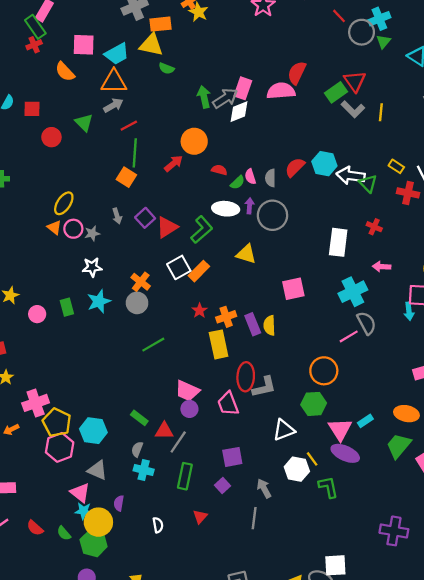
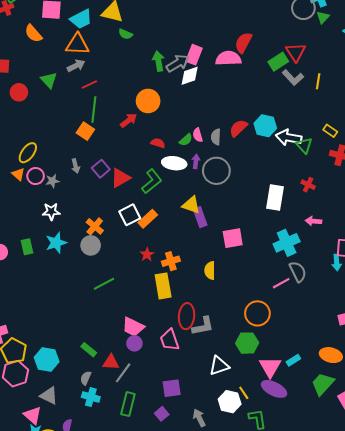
red semicircle: (219, 170) -> (158, 143), moved
purple rectangle: (253, 324) -> (200, 217), moved

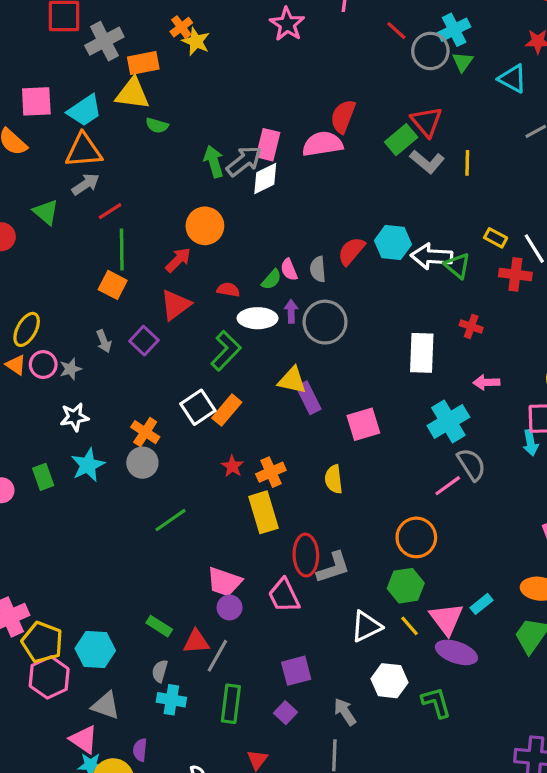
red triangle: (120, 178) -> (176, 305), moved
yellow line: (244, 393) -> (410, 626), moved

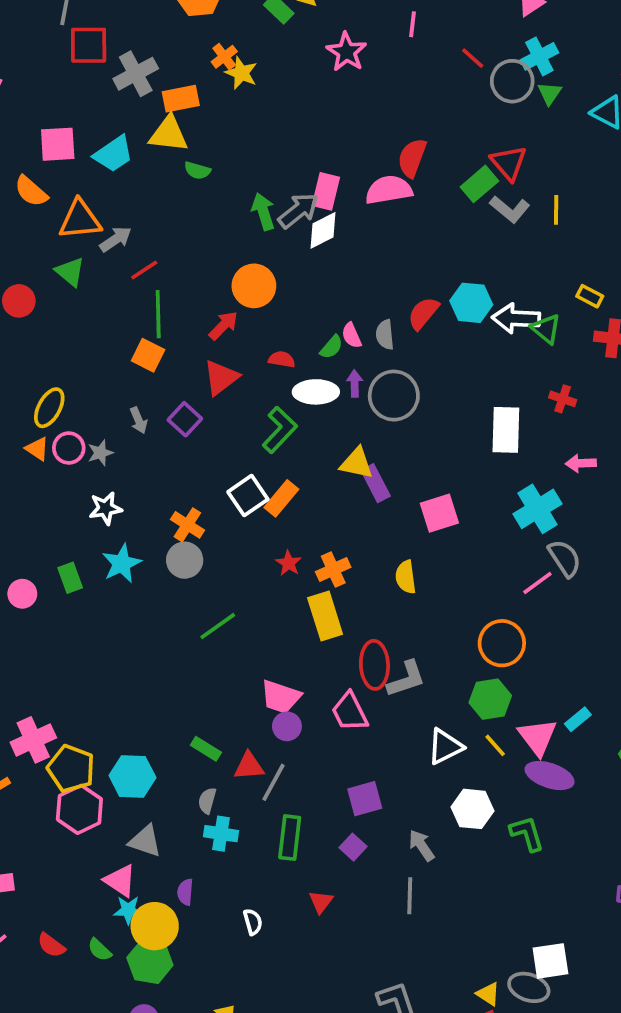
orange triangle: (84, 151) -> (80, 220), moved

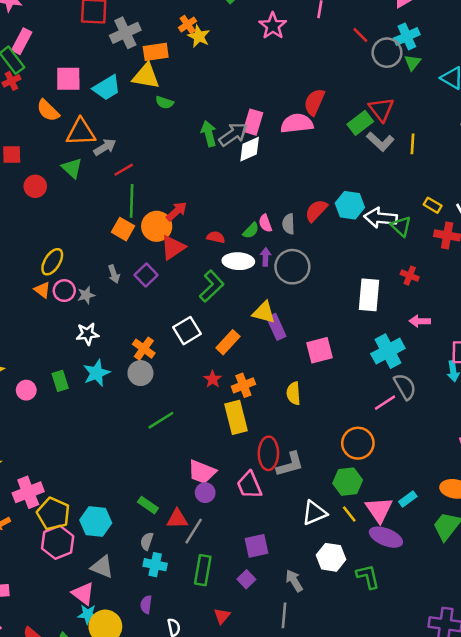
orange circle: (254, 286) -> (157, 226), moved
orange rectangle: (281, 498) -> (228, 342), moved
purple semicircle: (185, 892) -> (146, 604), moved

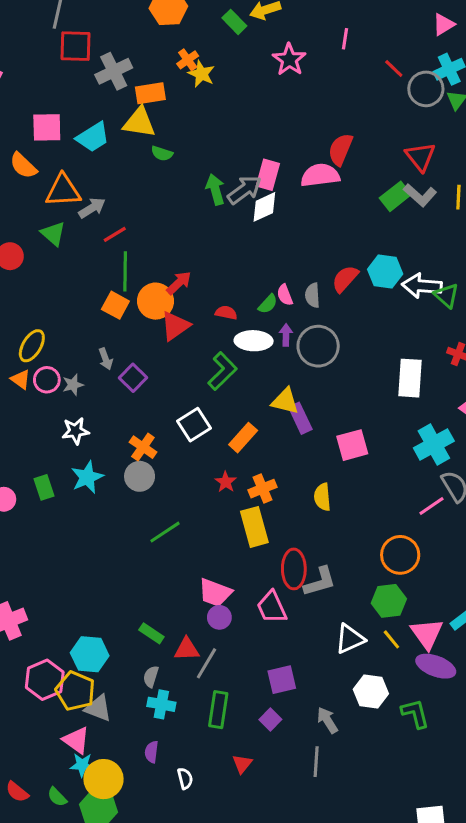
green rectangle: (360, 123) -> (395, 196), moved
purple square: (146, 275) -> (133, 378), moved
yellow pentagon: (53, 514) -> (75, 691), moved

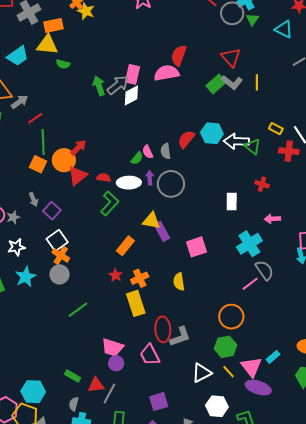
red semicircle: (226, 313) -> (104, 178), moved
white rectangle: (410, 378) -> (232, 201), size x0.7
white square: (194, 425) -> (57, 241), moved

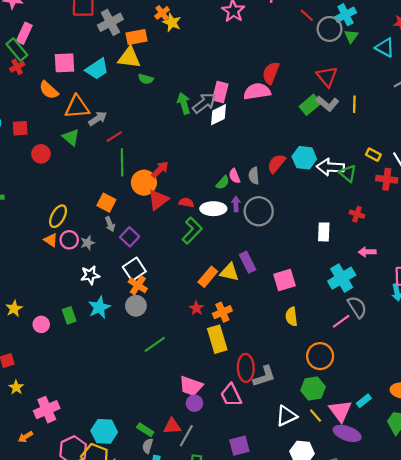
orange square: (38, 164) -> (106, 203), moved
yellow triangle: (151, 221) -> (229, 272), moved
yellow semicircle: (179, 282) -> (291, 317), moved
green rectangle: (73, 376) -> (145, 430), moved

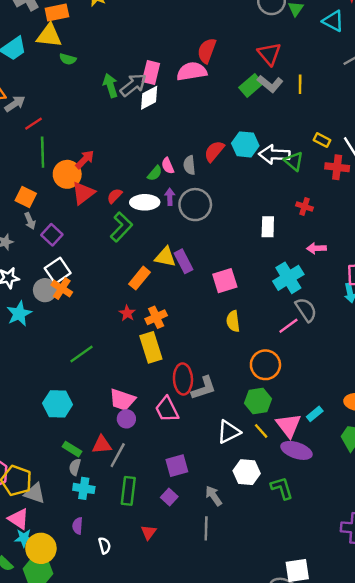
red semicircle: (186, 203) -> (115, 196), turned -56
yellow triangle: (229, 272) -> (165, 257), moved
gray circle: (136, 306) -> (45, 290), moved
cyan hexagon: (104, 431) -> (58, 404), moved

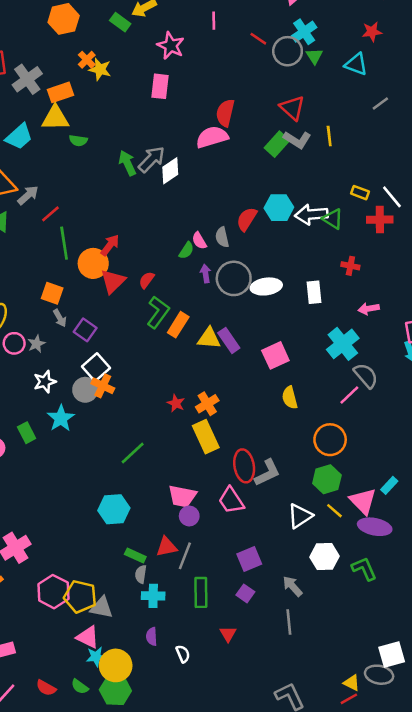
pink rectangle: (151, 72) -> (160, 86), moved
white ellipse: (145, 202) -> (266, 286), moved
orange rectangle: (140, 278) -> (178, 325), moved

